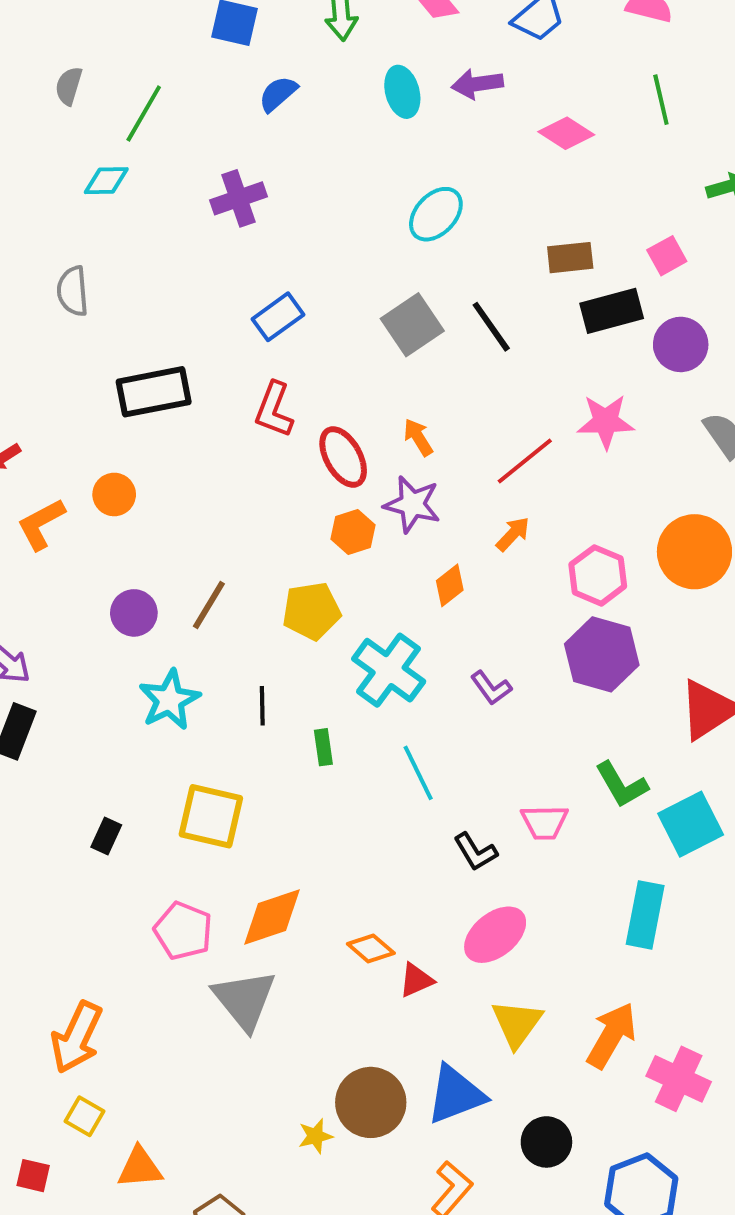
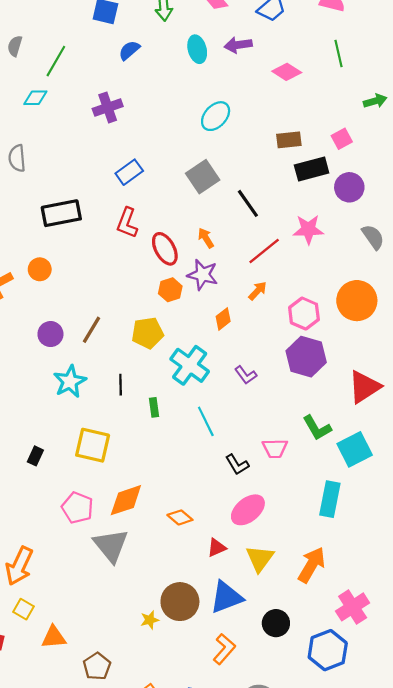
black line: (491, 327) -> (248, 203), moved
red triangle: (416, 980) -> (217, 548), moved
pink cross: (679, 1079) -> (353, 607), moved, turned 32

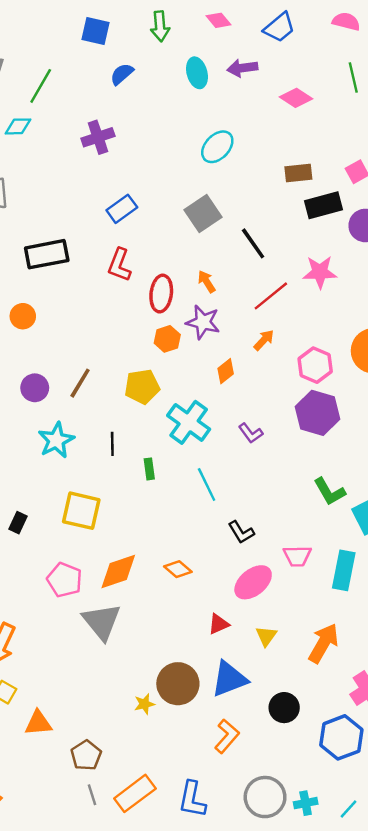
red ellipse: (165, 249) -> (161, 294), turned 36
pink trapezoid: (275, 448) -> (297, 556), moved
orange diamond: (180, 517) -> (178, 569), moved
yellow triangle: (260, 558) -> (266, 636), size x0.7

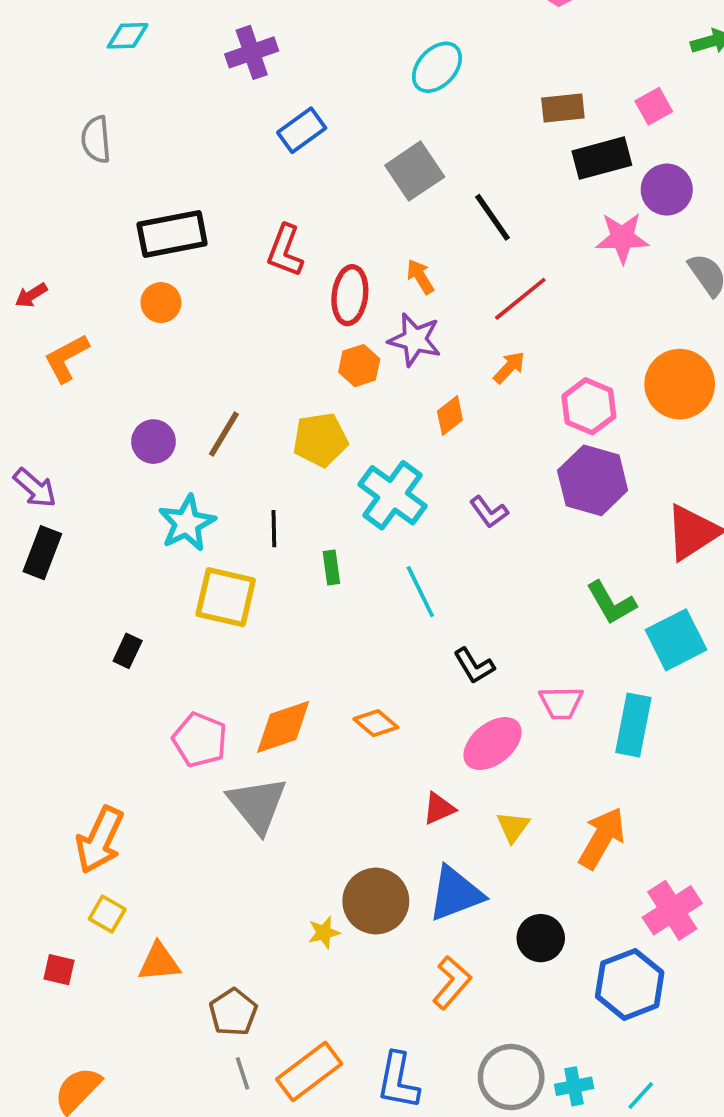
blue rectangle: (122, 209) -> (302, 130), moved
pink star: (320, 272) -> (622, 238), moved
orange circle: (23, 316) -> (161, 303), moved
yellow square: (81, 511) -> (226, 597), moved

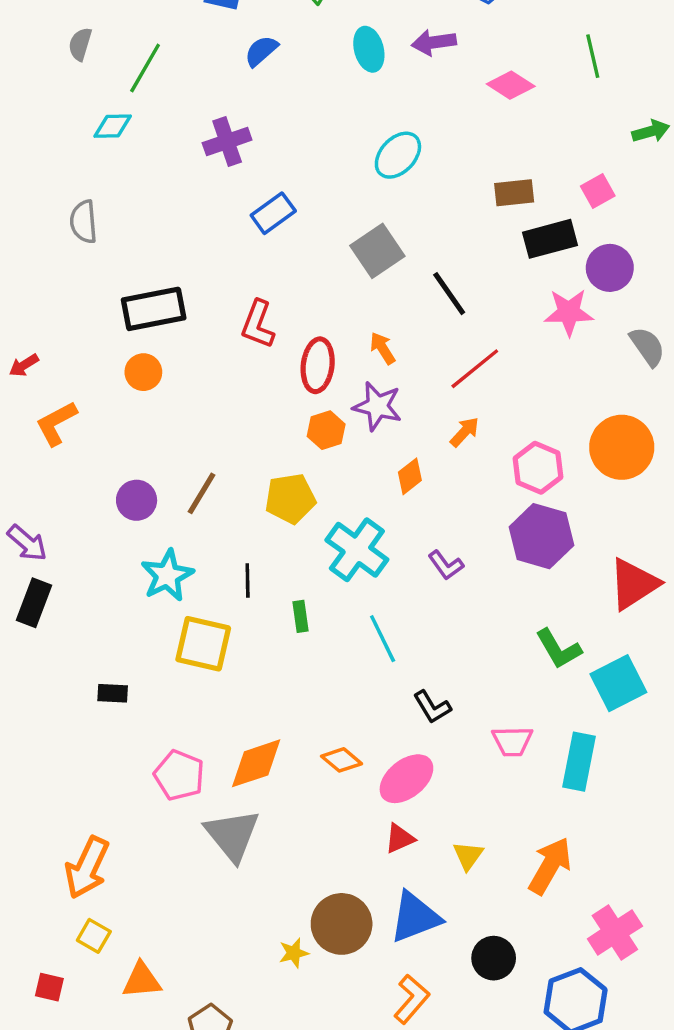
black rectangle: (128, 651) -> (113, 693), turned 68
pink ellipse: (493, 744) -> (406, 779), moved

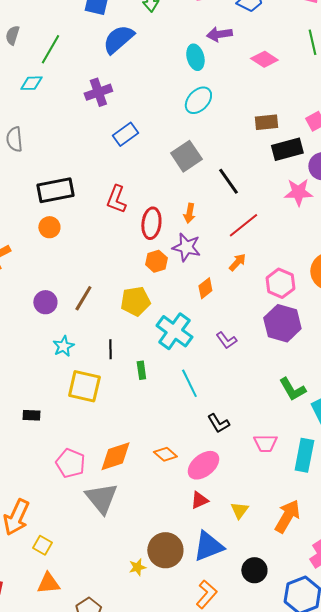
cyan ellipse: (369, 49) -> (195, 57), moved
blue semicircle: (261, 51) -> (118, 39), size x1.6
orange arrow: (383, 348) -> (189, 213), turned -138
cyan star: (167, 575) -> (63, 346), size x0.7
yellow square: (94, 936) -> (42, 545), moved

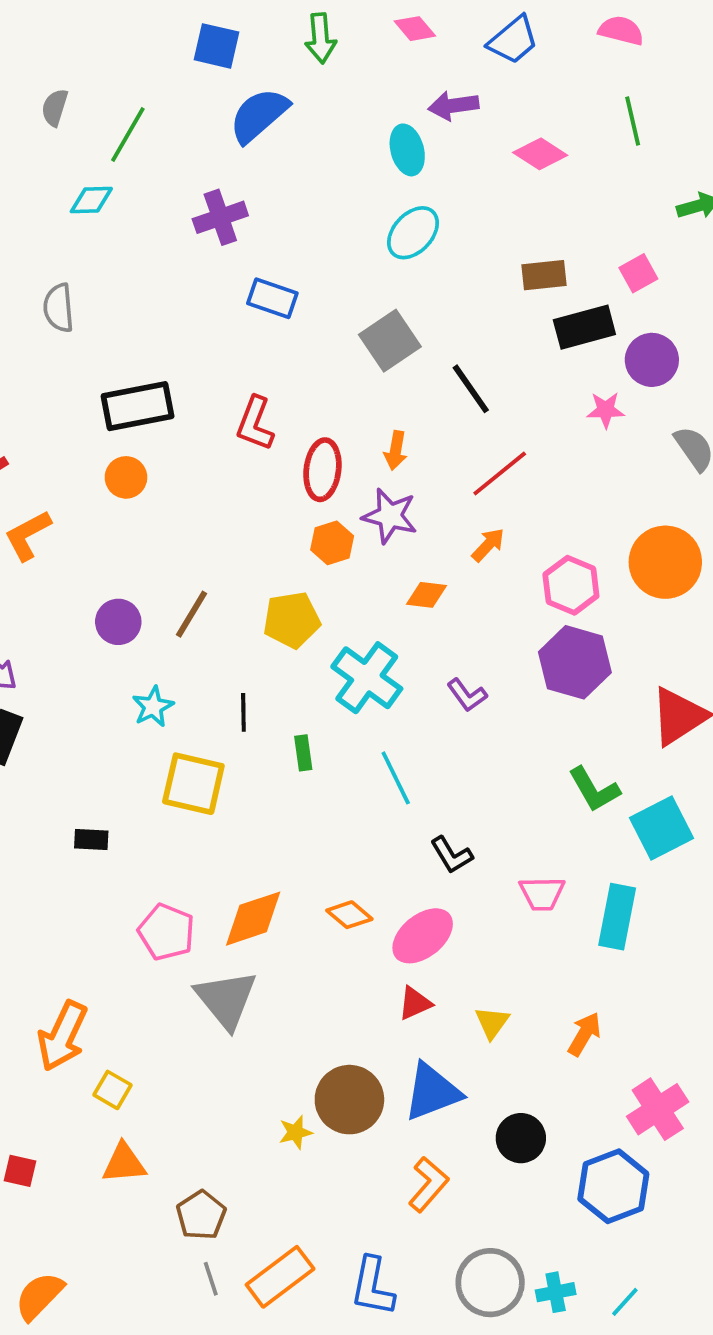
blue rectangle: (125, 134) -> (272, 298), turned 55
pink star: (298, 192) -> (606, 410), size x0.7
orange diamond: (205, 288) -> (426, 595), turned 45
orange arrow: (287, 516) -> (584, 1034), size x0.7

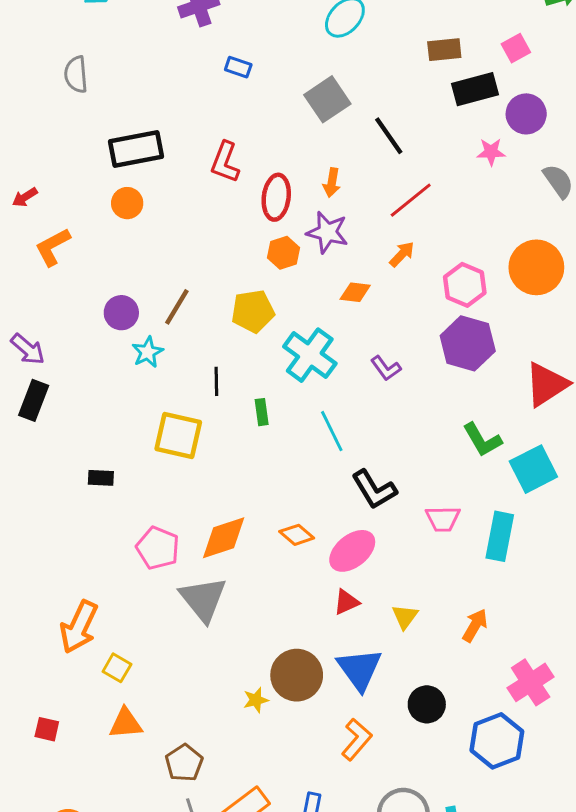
blue rectangle: (272, 298) -> (238, 67), size x0.7
cyan star: (153, 707) -> (148, 352), moved
black L-shape: (452, 855) -> (374, 490), size x1.4
blue triangle: (432, 1092) -> (360, 669), turned -45

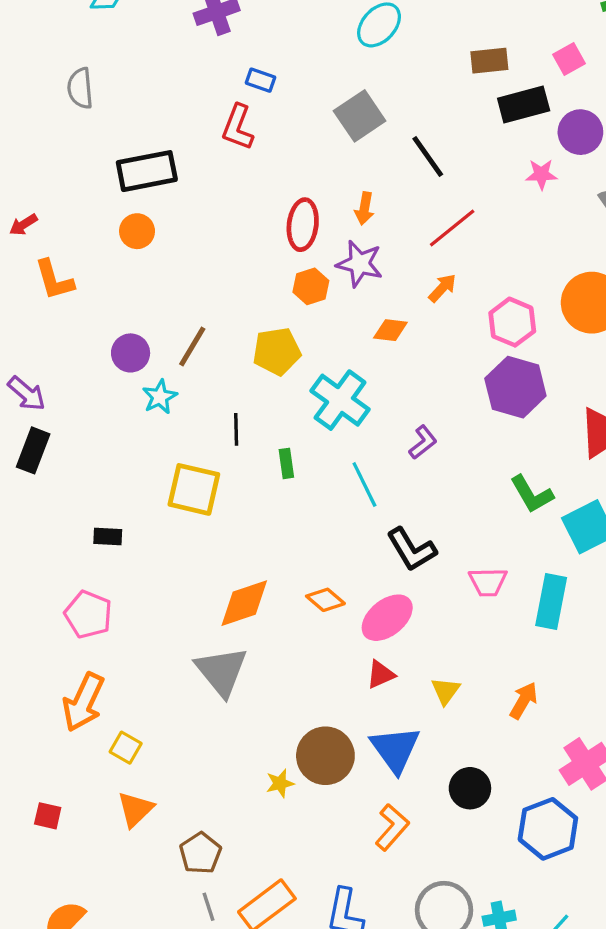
red L-shape: (225, 162) -> (238, 127), moved
orange L-shape: (53, 247) -> (54, 280), turned -78
purple L-shape: (386, 368) -> (423, 442), moved, turned -92
pink pentagon: (158, 548) -> (88, 614), moved
orange triangle: (126, 723) -> (135, 809), turned -39

